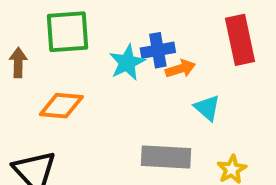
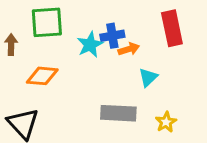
cyan triangle: (207, 108) -> (148, 77), turned 36

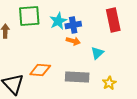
cyan star: (90, 45) -> (58, 21), moved
orange arrow: (129, 49) -> (73, 41), moved, turned 32
orange diamond: (42, 76) -> (40, 70), moved

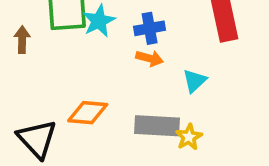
cyan star: (58, 21) -> (99, 21), moved
yellow star: (109, 83) -> (189, 137), moved

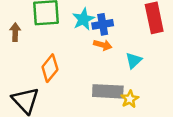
cyan star: (99, 21) -> (83, 19), moved
orange diamond: (88, 113) -> (50, 68), moved, turned -56

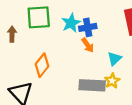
orange arrow: (103, 45) -> (88, 45), turned 40
yellow star: (130, 99) -> (112, 81), moved

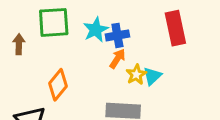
orange arrow: (88, 45) -> (117, 59), turned -112
yellow star: (112, 81) -> (136, 75), moved

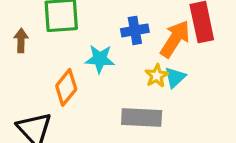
cyan star: (96, 30) -> (100, 59), moved, turned 30
orange arrow: (117, 59) -> (175, 39), moved, size x1.6

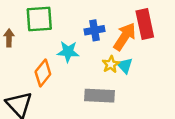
cyan triangle: (175, 77) -> (125, 66), turned -30

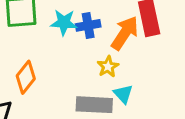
cyan star: (68, 52) -> (64, 22), moved
cyan triangle: (125, 66) -> (123, 94), moved

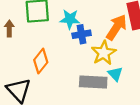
blue cross: (88, 25) -> (82, 34), moved
yellow star: (108, 67) -> (104, 53), size x1.5

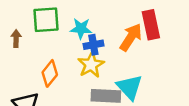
yellow star: (104, 53) -> (91, 65), moved
cyan triangle: (115, 74) -> (130, 87), size x1.6

